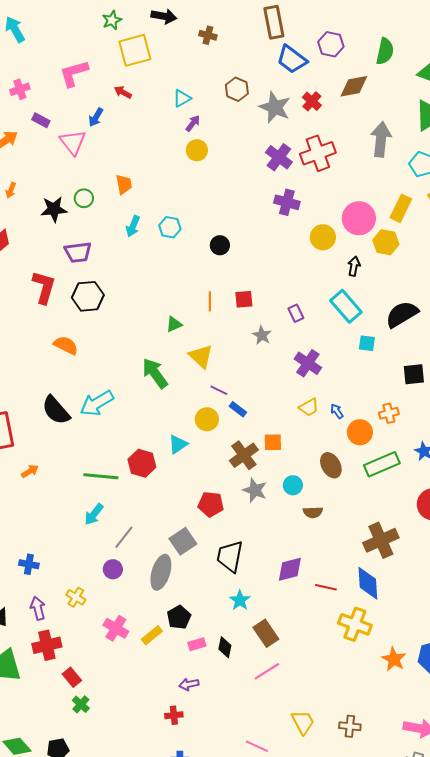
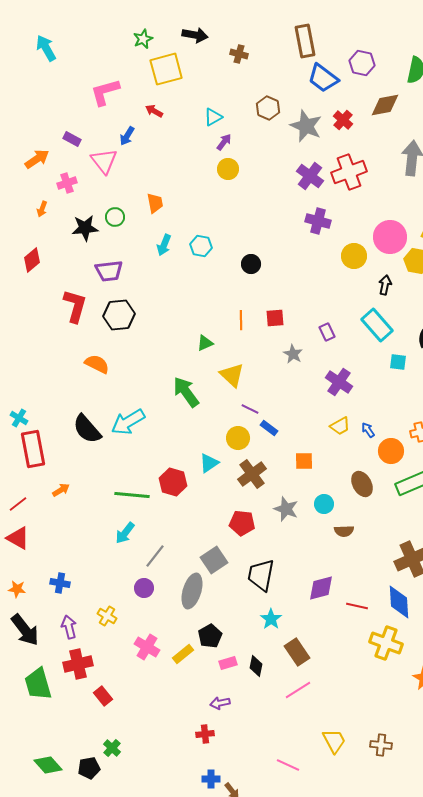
pink cross: (20, 89) -> (67, 183), moved
brown cross: (244, 455) -> (252, 474), moved
green cross: (81, 704) -> (112, 748), moved

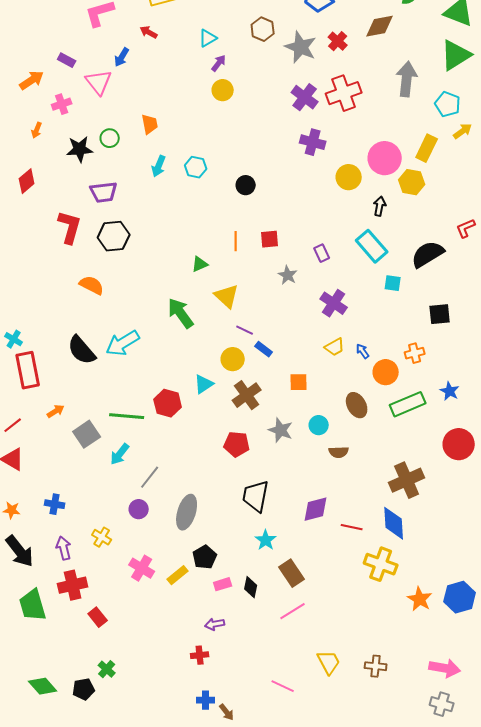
gray square: (214, 560) -> (87, 434), moved

